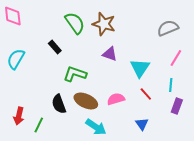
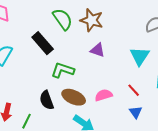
black rectangle: (55, 47) -> (43, 43), size x1.6
cyan triangle: (140, 68) -> (140, 56), moved
blue triangle: (142, 124) -> (136, 112), moved

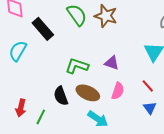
black rectangle: (43, 43) -> (43, 29), moved
purple triangle: (98, 50) -> (112, 63), moved
pink semicircle: (104, 95) -> (118, 91), turned 126

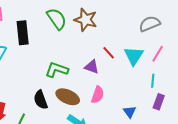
black rectangle: (43, 29) -> (23, 33), turned 35
red line: (148, 86) -> (109, 53), moved

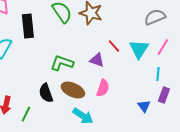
blue triangle: (130, 112) -> (144, 106), moved

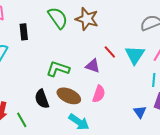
black rectangle: (28, 26) -> (24, 32), size x0.7
green line: (26, 114) -> (22, 120), turned -56

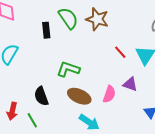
black rectangle: (24, 32) -> (46, 30), moved
purple triangle: (93, 66) -> (130, 84), moved
black semicircle: (42, 99) -> (41, 96), moved

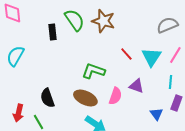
green L-shape: (68, 69) -> (93, 71), moved

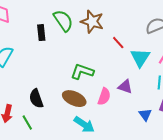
red line: (126, 54) -> (118, 43), moved

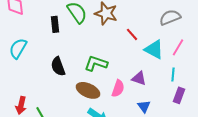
cyan triangle: (140, 58) -> (154, 49), turned -35
black semicircle: (36, 99) -> (58, 66), moved
blue triangle: (145, 115) -> (144, 106), moved

